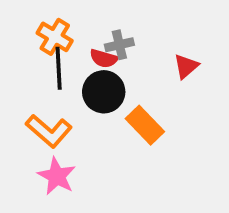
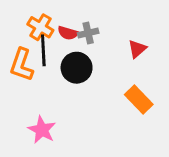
red semicircle: (104, 58) -> (68, 33), moved
orange rectangle: (145, 125) -> (139, 99), moved
orange L-shape: (49, 131) -> (22, 65), moved, turned 68

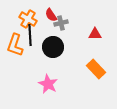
red semicircle: (68, 33) -> (51, 15), moved, turned 40
red triangle: (137, 49) -> (95, 34), turned 40
pink star: (42, 130) -> (48, 84), moved

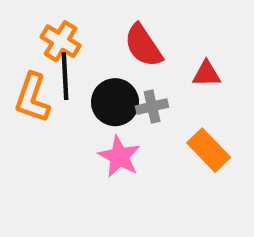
red semicircle: (51, 15) -> (143, 46), moved, size x1.5
gray cross: (61, 23) -> (152, 107), moved
pink star: (48, 84) -> (119, 157), moved

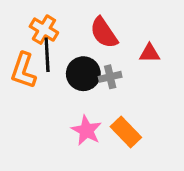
orange rectangle: (209, 150) -> (126, 132), moved
pink star: (119, 157) -> (86, 130), moved

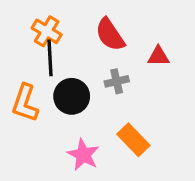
orange L-shape: (23, 71) -> (25, 103), moved
black circle: (83, 74) -> (72, 96), moved
pink star: (86, 130) -> (83, 155), moved

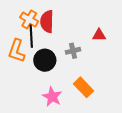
red semicircle: (110, 35) -> (47, 22), moved, turned 35
orange L-shape: (25, 103) -> (17, 51), moved

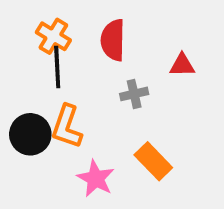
red semicircle: (47, 22) -> (113, 40), moved
orange L-shape: (17, 51) -> (67, 127), moved
black circle: (45, 60) -> (30, 134), moved

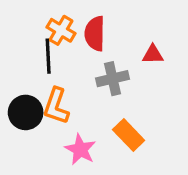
orange cross: (53, 36) -> (61, 30), moved
gray cross: (134, 94) -> (113, 79), size x1.4

